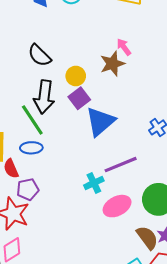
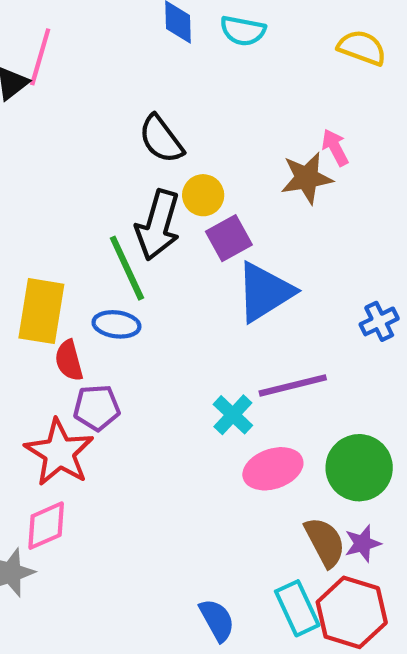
yellow circle: (76, 76) -> (203, 195), moved
cyan cross: (94, 183) -> (233, 415), turned -30

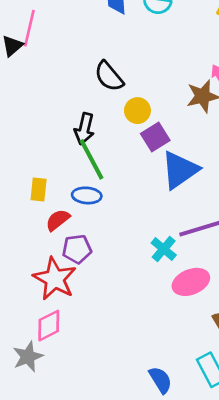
black arrow: (158, 225) -> (84, 129), moved, size x0.7
yellow rectangle: (41, 311) -> (39, 190), size x0.6
red semicircle: (69, 360) -> (58, 220), turned 70

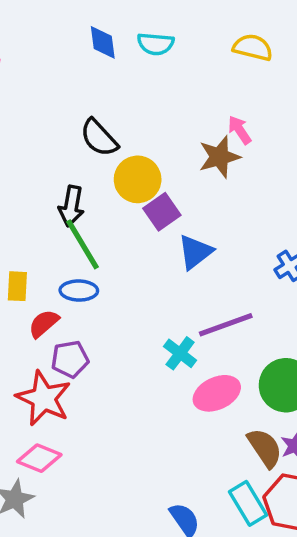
yellow circle: (137, 111) -> (138, 179), size x1.4
blue triangle: (180, 170) -> (195, 252), size x0.7
pink diamond: (49, 326) -> (39, 458), turned 52

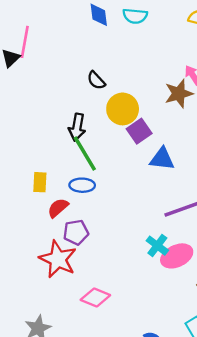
black semicircle: (99, 138) -> (96, 80), size x0.7
blue triangle: (195, 252) -> (162, 159), turned 44
cyan cross: (180, 353) -> (157, 246), moved
pink diamond: (39, 458) -> (95, 298), moved

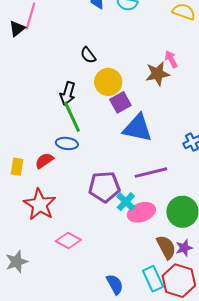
blue triangle: (162, 159) -> (138, 128), size x1.4
yellow rectangle: (40, 182) -> (17, 167), moved
purple pentagon: (76, 232) -> (104, 187), moved, size x1.4

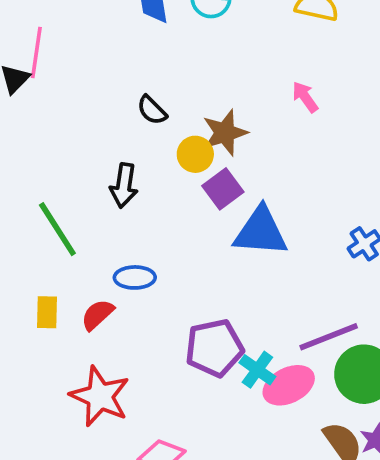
brown star: (158, 74) -> (225, 133), moved
yellow circle: (108, 82) -> (195, 154), size x0.7
green line: (72, 117) -> (57, 229), moved
yellow rectangle: (17, 167) -> (47, 312), moved
purple line: (151, 173) -> (329, 337), moved

